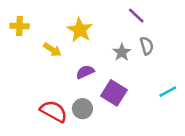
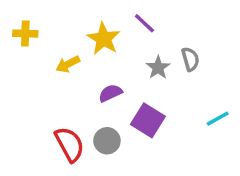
purple line: (136, 16) -> (144, 23), moved
yellow arrow: (52, 50) -> (68, 64), turned 120
red semicircle: (54, 111) -> (70, 144), turned 32

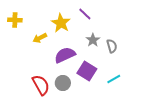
gray semicircle: (190, 59) -> (112, 46), moved
purple semicircle: (110, 93) -> (65, 55), size x1.5
cyan line: (218, 119) -> (114, 79), moved

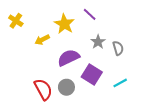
yellow cross: (15, 20) -> (16, 21), turned 32

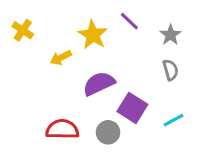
gray star: (98, 42) -> (170, 35), moved
gray circle: (66, 87) -> (108, 132), moved
red semicircle: (43, 89) -> (62, 129), turned -60

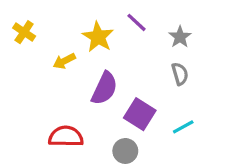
purple semicircle: (99, 84) -> (104, 88), turned 140
gray circle: (108, 132) -> (125, 151), moved

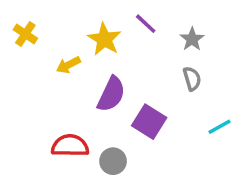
cyan line: (183, 127) -> (220, 127), moved
gray circle: (125, 151) -> (113, 161), moved

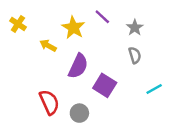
yellow arrow: (68, 65) -> (48, 46), turned 56
red semicircle: (70, 146) -> (49, 102), turned 65

